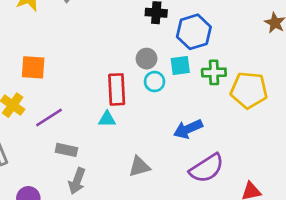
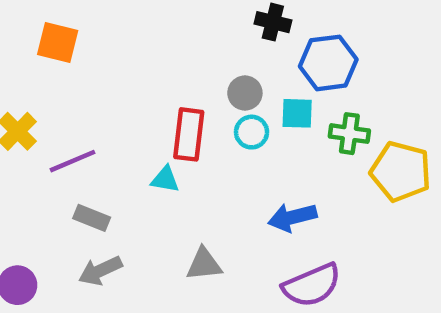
orange square: (33, 67) -> (58, 42), moved
gray arrow: (77, 181) -> (100, 271), turned 35

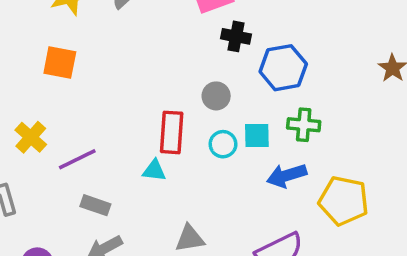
cyan square: (297, 113) -> (257, 135), moved
cyan circle: (252, 132) -> (223, 144), moved
yellow pentagon: (401, 171) -> (344, 201), moved
blue arrow: (292, 217) -> (287, 176), moved

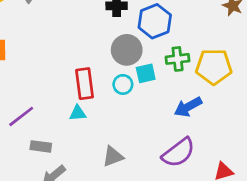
gray circle: (216, 96) -> (127, 50), moved, size x1.5
blue arrow: (287, 176) -> (188, 107), moved
yellow pentagon: (344, 201) -> (214, 67), moved

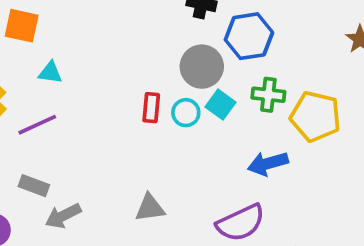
cyan square: (146, 73) -> (220, 105), turned 36
red rectangle: (85, 84) -> (151, 108), moved, size x0.7
cyan triangle: (78, 113) -> (50, 73), moved
gray rectangle: (41, 146) -> (34, 186), moved

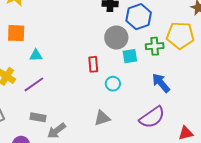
cyan square: (220, 105) -> (130, 56), turned -35
cyan circle: (186, 113) -> (113, 84), moved
yellow pentagon: (315, 116) -> (180, 35), moved
blue arrow: (268, 163) -> (161, 83), turned 75

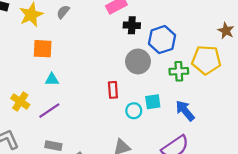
orange square: (16, 33) -> (43, 49), moved
cyan square: (130, 56) -> (153, 102), moved

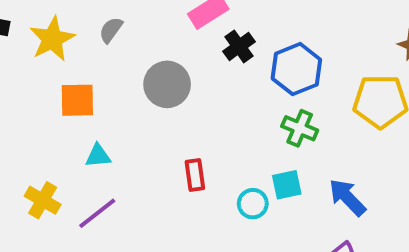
black cross: (132, 25) -> (239, 46), turned -35
gray circle: (138, 61) -> (167, 84), moved
green cross: (179, 71) -> (300, 128), moved, turned 30
red rectangle: (113, 90) -> (195, 175), moved

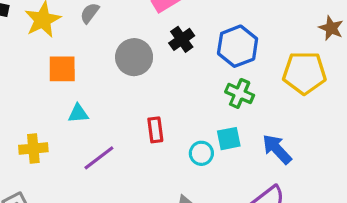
black cross: (239, 46) -> (182, 39), moved
yellow cross: (43, 200) -> (33, 149), turned -36
purple line: (97, 213) -> (99, 158), moved

